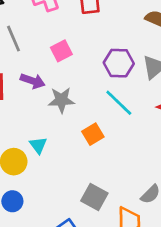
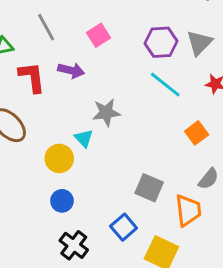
gray star: (61, 100) -> (106, 112), moved
orange square: (93, 134) -> (197, 133), moved

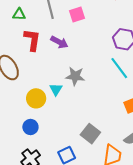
pink square: (98, 35) -> (77, 14), moved

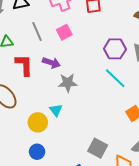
gray star: (75, 76) -> (68, 83), moved

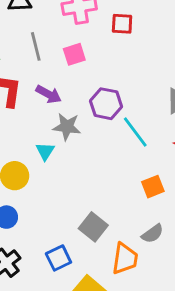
purple hexagon: (115, 49) -> (106, 104), moved
cyan triangle: (56, 110) -> (45, 151), moved

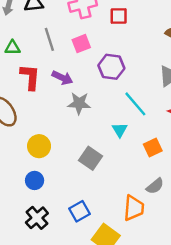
purple hexagon: (106, 104) -> (111, 67), moved
cyan triangle: (45, 151) -> (120, 130), moved
gray square: (93, 227) -> (91, 158), moved

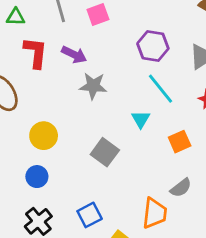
purple hexagon: (111, 67) -> (153, 46), moved

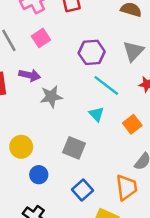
blue circle: (37, 177) -> (39, 175), moved
blue square: (90, 215) -> (82, 190), moved

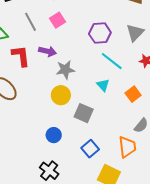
yellow circle: (21, 147) -> (61, 95), moved

